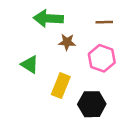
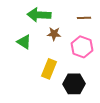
green triangle: (30, 64) -> (24, 42), moved

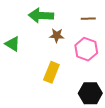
green triangle: (24, 42) -> (13, 44), moved
black hexagon: (74, 84) -> (90, 93), moved

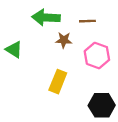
brown line: (88, 19) -> (87, 21), moved

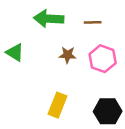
brown star: (64, 40) -> (68, 55), moved
yellow rectangle: (58, 82) -> (57, 105), moved

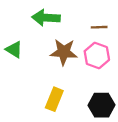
brown line: (93, 22) -> (99, 27), moved
brown star: (68, 55) -> (64, 52), size x1.6

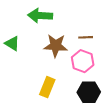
brown line: (99, 27) -> (86, 37), moved
pink hexagon: (97, 56) -> (83, 61), moved

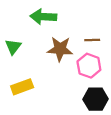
green triangle: (12, 44) -> (13, 47), turned 35
yellow rectangle: (47, 87) -> (22, 87), moved, turned 48

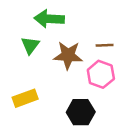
green triangle: (13, 47) -> (30, 45), moved
black hexagon: (96, 99) -> (81, 112), moved

